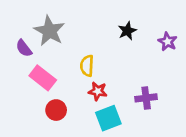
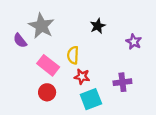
black star: (127, 31) -> (98, 26), moved
purple star: (168, 42) -> (134, 42), moved
pink rectangle: (43, 78) -> (48, 65), moved

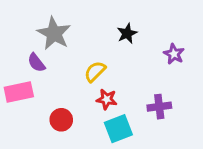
purple semicircle: (20, 41) -> (36, 63), moved
yellow semicircle: (73, 55) -> (95, 71), turned 42
pink rectangle: (48, 65) -> (19, 92), moved, turned -50

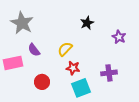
gray star: (54, 33) -> (22, 23), moved
purple semicircle: (36, 63) -> (34, 50), moved

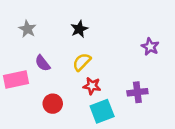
gray star: (22, 23) -> (27, 29), size x0.6
black star: (87, 23) -> (79, 29), moved

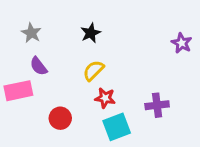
purple star: (150, 47) -> (182, 43), moved
purple semicircle: (43, 63) -> (39, 66), moved

